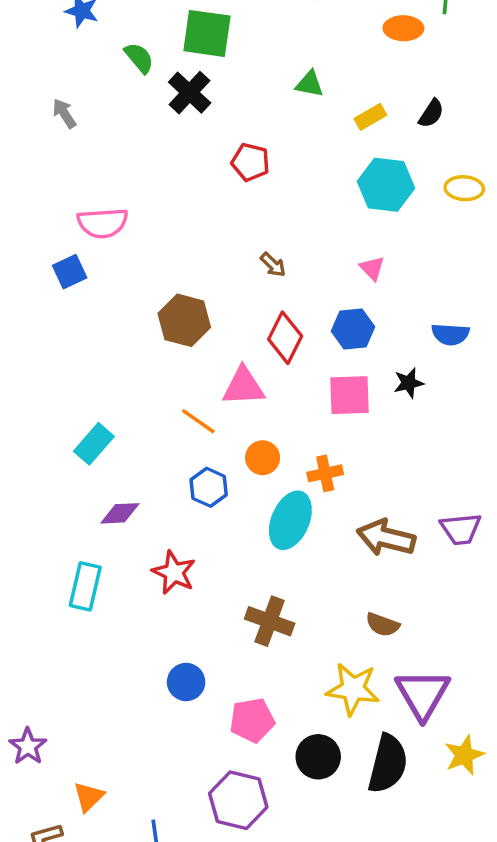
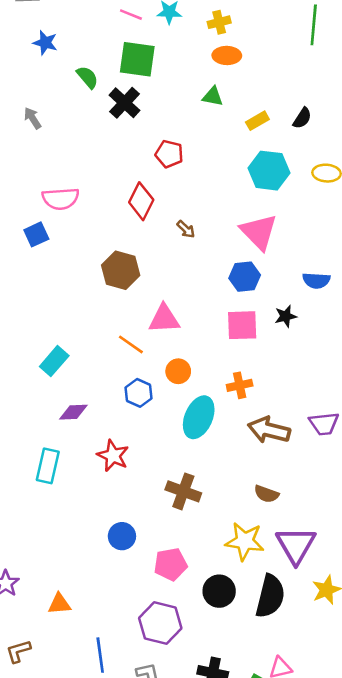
orange ellipse: (403, 28) -> (227, 55), moved
pink triangle: (372, 268) -> (259, 232), size x2.0
red diamond: (285, 338) -> (141, 201), moved
orange cross: (325, 473) -> (240, 385), moved
orange triangle: (89, 797) -> (59, 604), moved, turned 40

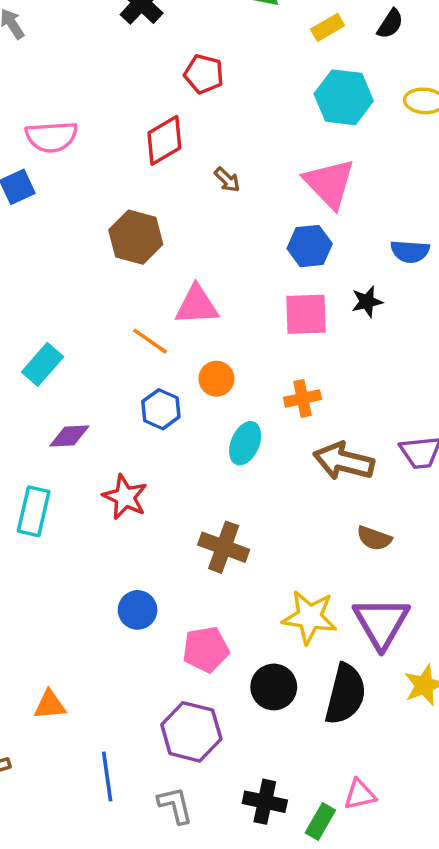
red diamond: (141, 201) -> (164, 140), turned 33
cyan ellipse: (199, 417) -> (245, 443), size x0.7
brown semicircle: (266, 494) -> (374, 538), moved

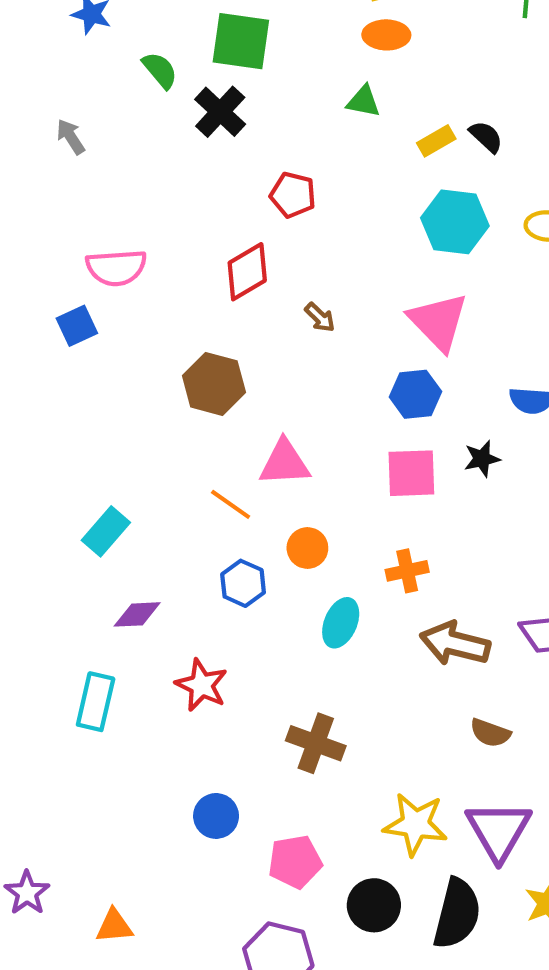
black semicircle: (390, 24) -> (486, 137), moved, turned -80

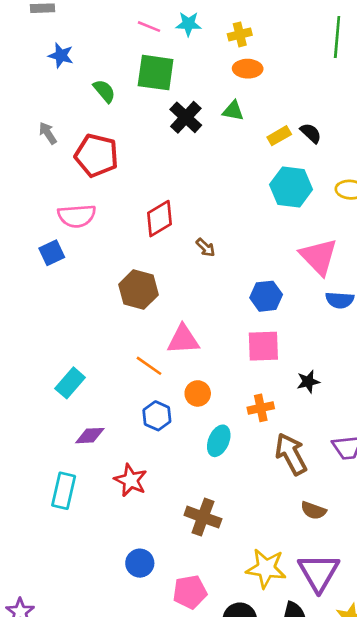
black cross: (220, 112) -> (186, 117), moved
red pentagon: (293, 195) -> (96, 155), moved, size x1.5
pink triangle: (438, 322) -> (319, 257), moved
black star: (482, 459) -> (308, 382), moved
brown arrow: (455, 644) -> (291, 454), turned 48

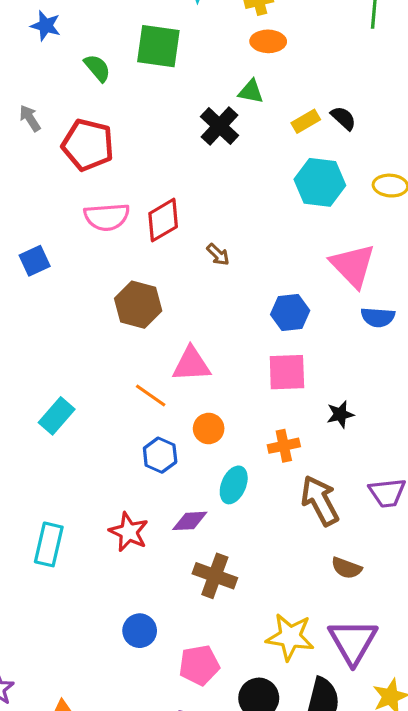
black cross: (186, 117) -> (220, 126), moved
pink semicircle: (77, 216) -> (107, 217), moved
purple diamond: (90, 436) -> (190, 521), moved

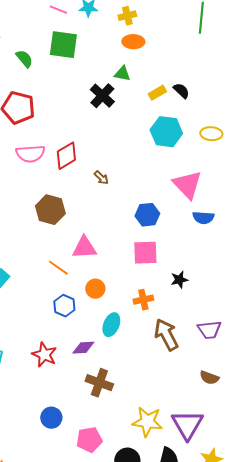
brown semicircle: (347, 568) -> (209, 378), moved

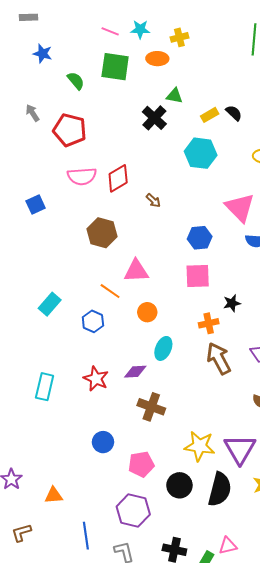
orange ellipse: (133, 42) -> (157, 59), moved
cyan hexagon: (166, 132) -> (201, 153), moved
orange cross: (143, 300) -> (209, 323), moved
blue hexagon: (64, 306) -> (93, 321), moved

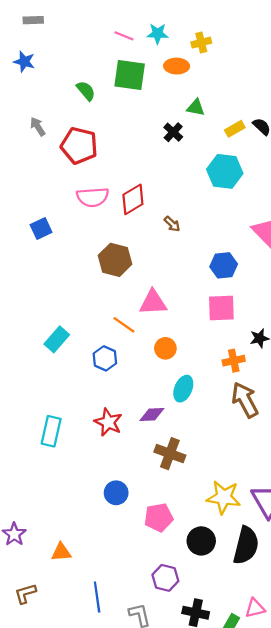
blue star: (43, 54) -> (24, 62), moved
black cross: (154, 118) -> (173, 132), size x0.7
purple hexagon: (133, 510) -> (165, 578), moved, size x0.7

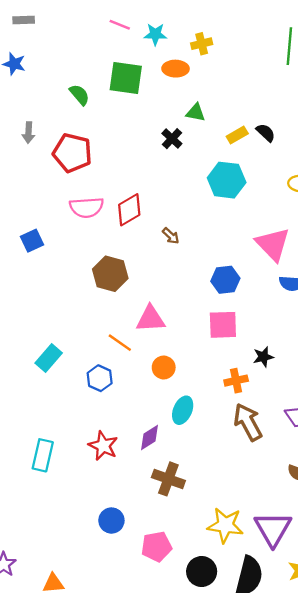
pink line: (124, 36) -> (120, 25), moved
gray arrow: (38, 127) -> (28, 133), turned -144
purple diamond: (152, 414) -> (149, 437), turned -30

